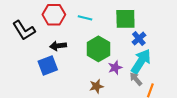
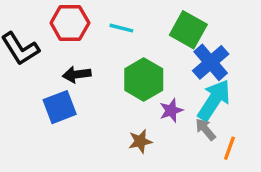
green square: (125, 19) -> (188, 30), turned 30
blue cross: (139, 39) -> (211, 62), size x1.5

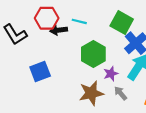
black arrow: (77, 74) -> (59, 30), moved
gray arrow: (205, 129) -> (121, 93), moved
brown star: (140, 141) -> (91, 93), size x1.6

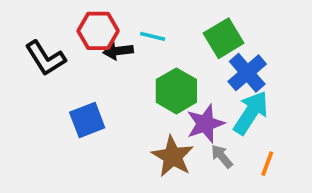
green square: (122, 23) -> (224, 38), turned 30
purple star: (111, 74) -> (205, 124), size x1.5
brown star: (91, 93) -> (173, 156), turned -30

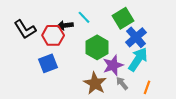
red hexagon: (98, 31) -> (53, 35), moved
cyan line: (153, 36) -> (84, 17), turned 32

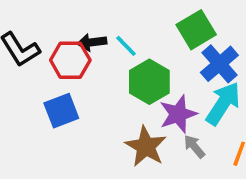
cyan line: (84, 17) -> (126, 46), moved

